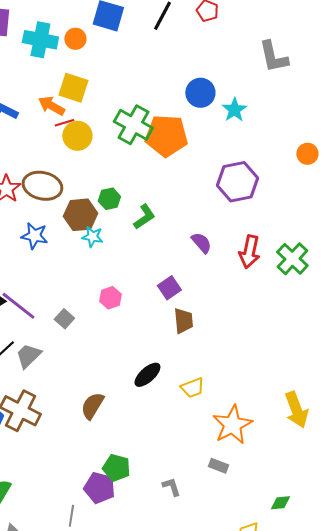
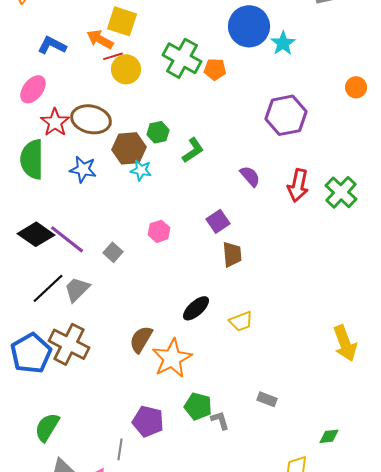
blue circle: (200, 93) -> (249, 26), size x1.4
orange pentagon: (166, 136) -> (215, 69), size x0.5
orange star: (232, 425) -> (172, 358), moved
green pentagon: (116, 468) -> (198, 406), moved

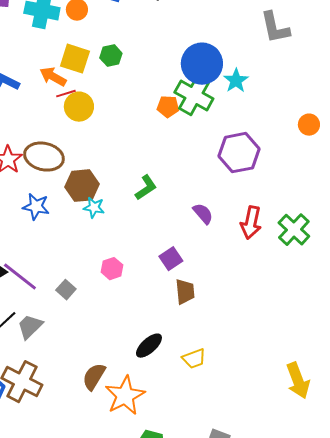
green cross: (182, 58) -> (194, 96), moved
green hexagon: (158, 132) -> (111, 56), moved

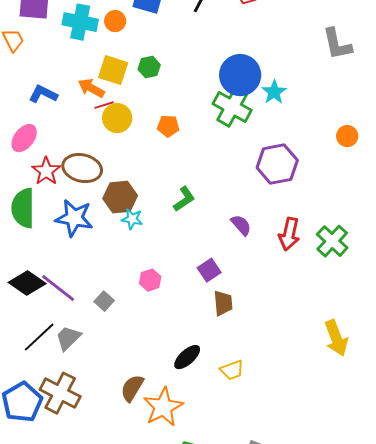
gray L-shape: (275, 28) -> (337, 44), moved
orange pentagon: (168, 107) -> (168, 126), moved
blue star: (36, 207) -> (74, 218), size x1.4
yellow arrow: (298, 381) -> (336, 338), moved

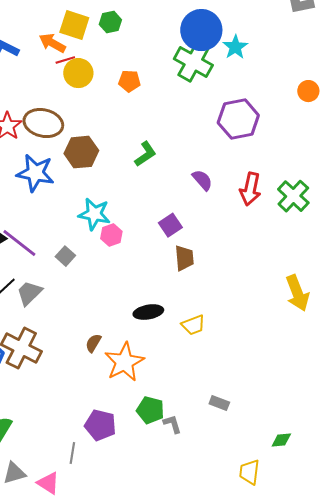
cyan star: (132, 219) -> (94, 214), moved, size x1.5
black ellipse: (187, 357) -> (148, 312), turned 32
brown semicircle: (132, 388) -> (93, 343), size x0.7

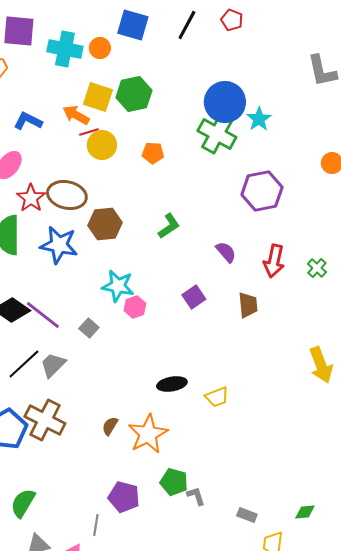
green hexagon: (110, 22) -> (134, 94), size x1.6
green cross: (293, 196) -> (317, 268), size x0.6
brown trapezoid: (184, 258) -> (248, 305), moved
brown semicircle: (93, 343) -> (110, 426), moved
gray rectangle: (219, 403) -> (247, 515), moved

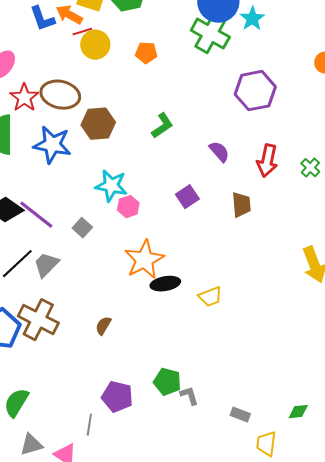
blue L-shape: (28, 121) -> (42, 19), moved, turned -136
orange star: (148, 434) -> (144, 260), moved

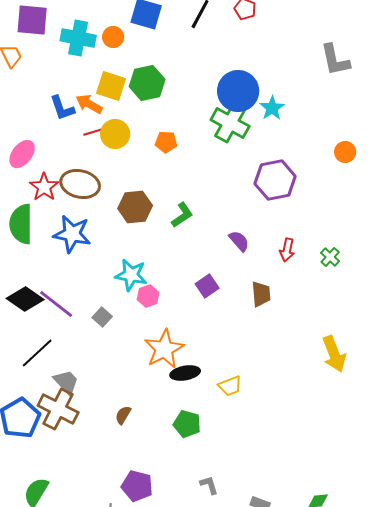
red line: (82, 32) -> (93, 132), moved
brown hexagon: (98, 124) -> (135, 207), moved
red arrow: (267, 161) -> (287, 250), size x0.7
gray trapezoid: (46, 265) -> (66, 382), moved, turned 92
green pentagon: (167, 382) -> (187, 424), moved

